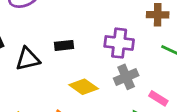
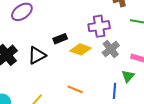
yellow diamond: (84, 87) -> (81, 49), moved

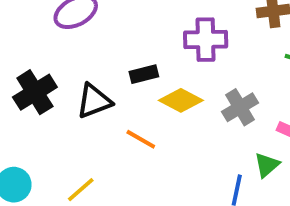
purple cross: (99, 26) -> (206, 40), moved
orange line: (75, 89) -> (141, 139), moved

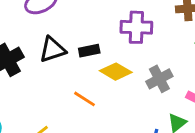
black triangle: (94, 101) -> (52, 50), moved

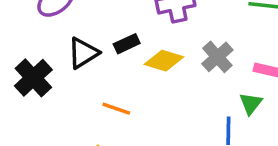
orange line: (84, 99) -> (116, 109), moved

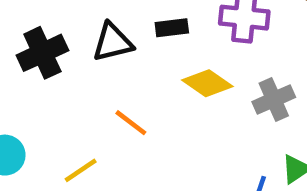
black rectangle: (127, 44) -> (172, 28), moved

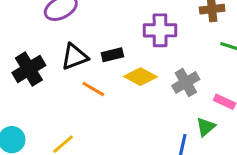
black rectangle: (172, 28) -> (112, 55), moved
orange line: (131, 123) -> (93, 89), moved

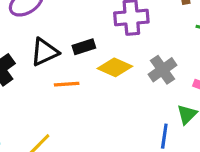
orange line: (93, 89) -> (67, 84), turned -30

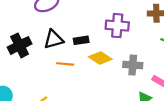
gray cross: (163, 70) -> (133, 65), turned 30

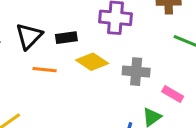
black triangle: (54, 39) -> (29, 36), turned -30

